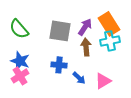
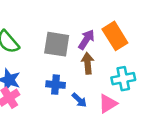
cyan cross: (110, 41) -> (123, 79), moved

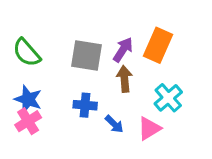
orange rectangle: (115, 36) -> (158, 45), turned 56
cyan cross: (123, 79) -> (168, 98), turned -30

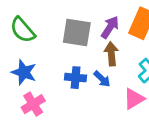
pink cross: (28, 121) -> (33, 104), moved
blue arrow: (114, 124) -> (102, 79), moved

